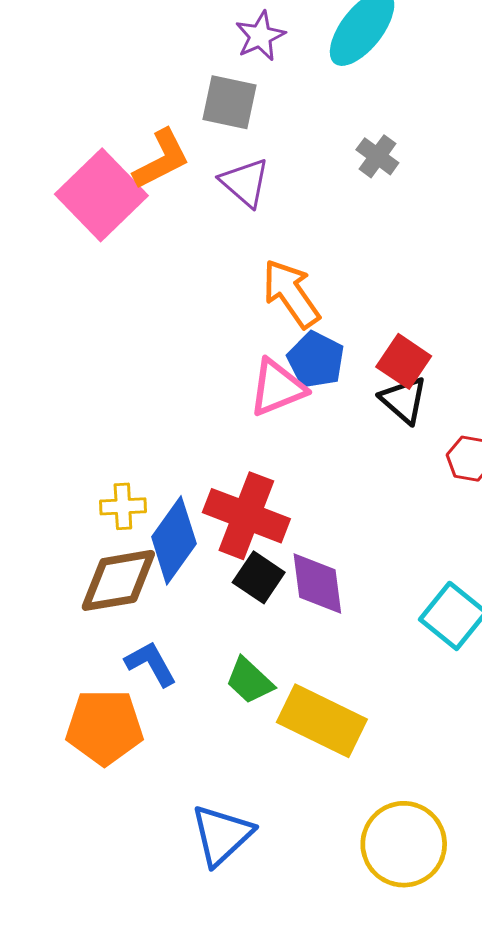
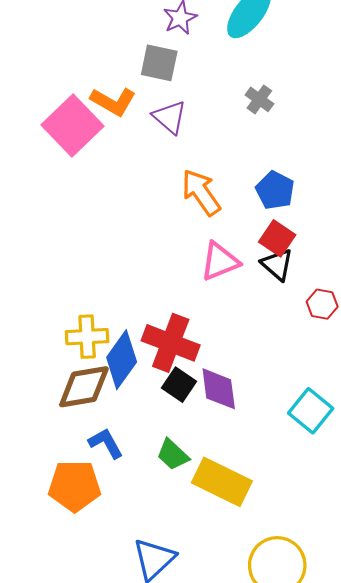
orange L-shape: (162, 159) -> (113, 102), turned 57
blue pentagon: (316, 360) -> (275, 190), moved
pink triangle: (277, 388) -> (220, 261), moved
yellow cross: (123, 506) -> (87, 337), size x1.4

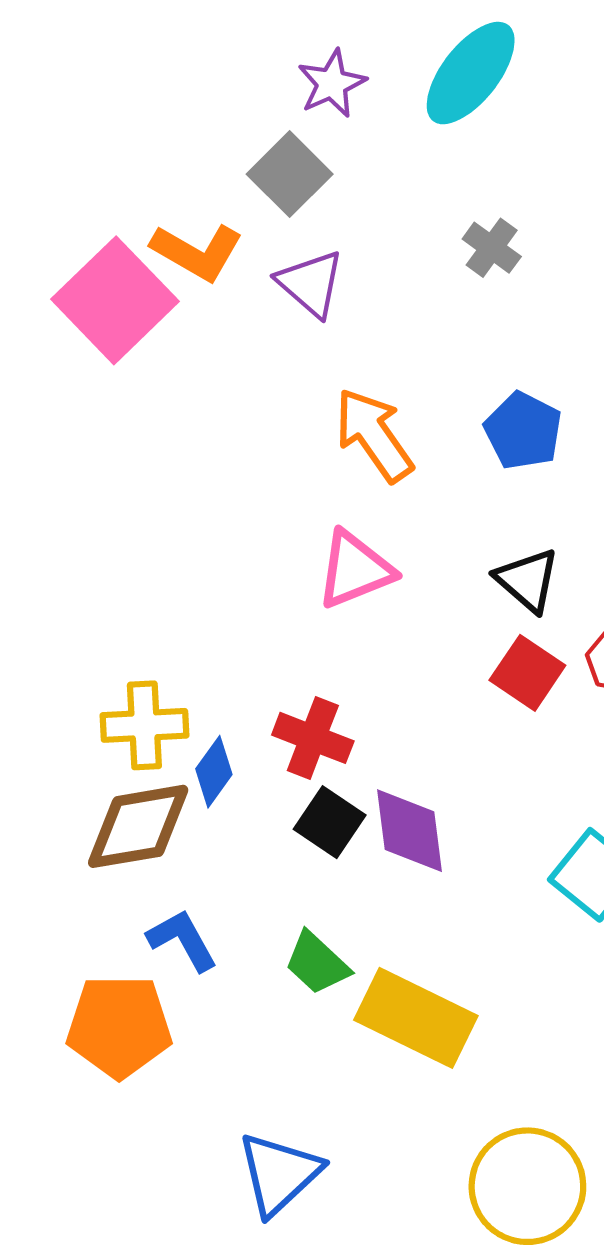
gray square: (159, 63) -> (290, 174), turned 33
red square: (277, 238) -> (527, 673), moved
pink triangle: (220, 261) -> (355, 570), moved
red cross: (171, 343) -> (313, 738), size x0.7
blue diamond: (122, 360) -> (214, 772), size x0.6

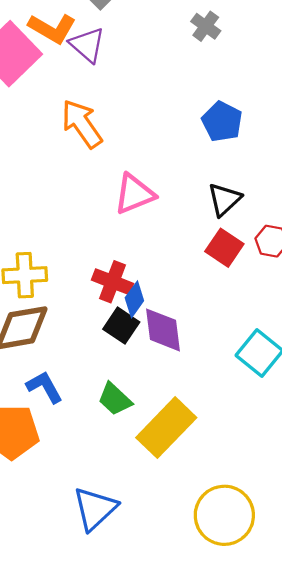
purple triangle: (311, 283) -> (87, 45), moved
orange arrow: (374, 435) -> (82, 124), moved
black triangle: (527, 580) -> (224, 199), turned 36
blue diamond: (214, 772) -> (134, 299), moved
yellow rectangle: (416, 1018) -> (166, 428), turned -72

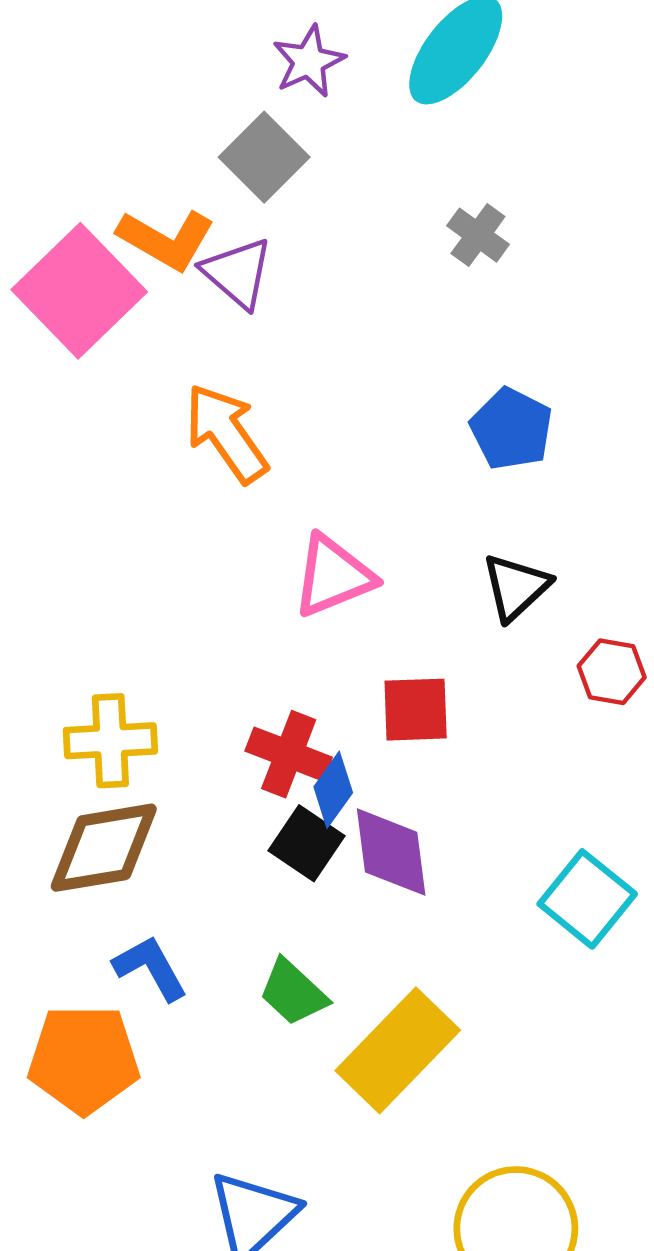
red square: (224, 248) -> (416, 710), moved, turned -36

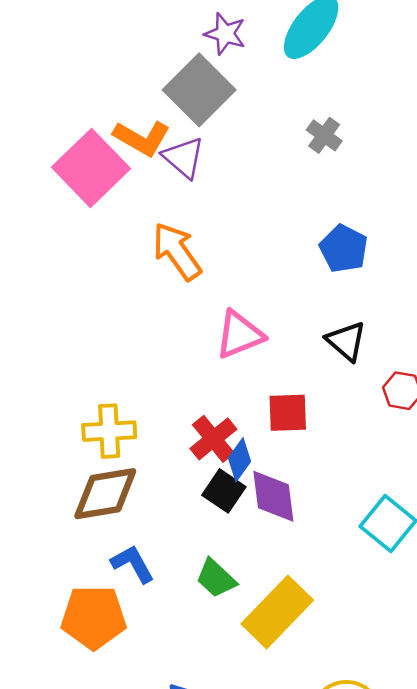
purple star: (309, 61) -> (225, 34), turned -30
gray square: (264, 157) -> (199, 90), size x1.4
black triangle: (516, 587) -> (346, 341), turned -36
red cross: (289, 754) -> (213, 439), turned 30

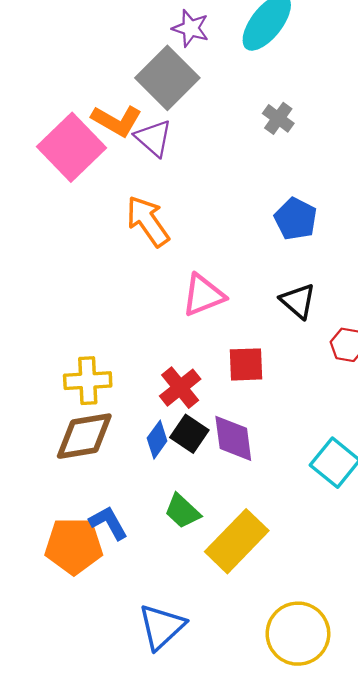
blue diamond: (239, 460) -> (157, 440), moved
blue L-shape: (133, 564) -> (108, 523), moved

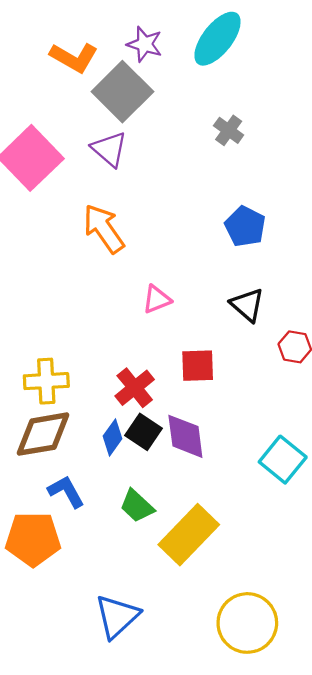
orange L-shape: (117, 121) -> (74, 57), moved
pink triangle: (203, 295) -> (157, 299), size x0.7
blue L-shape: (108, 523) -> (66, 492), moved

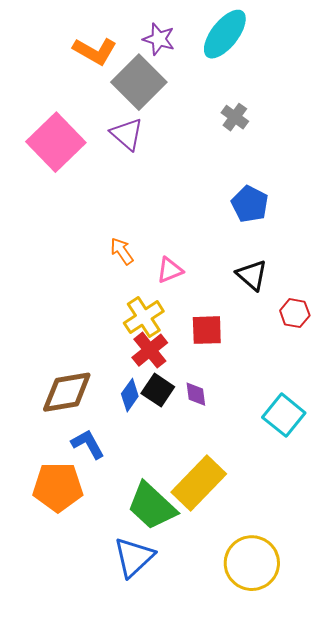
orange arrow: (104, 229) -> (122, 251), moved, size x0.6
yellow cross: (46, 381) -> (144, 317), moved, turned -30
purple diamond: (185, 436) -> (196, 394), size x0.6
green trapezoid: (137, 506) -> (152, 506), moved, size x1.6

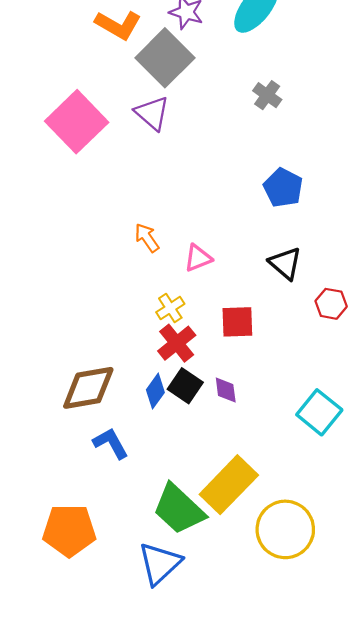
yellow cross: (144, 317) -> (170, 308), size x0.7
orange pentagon: (58, 487) -> (69, 530), moved
yellow circle: (252, 563) -> (285, 529), moved

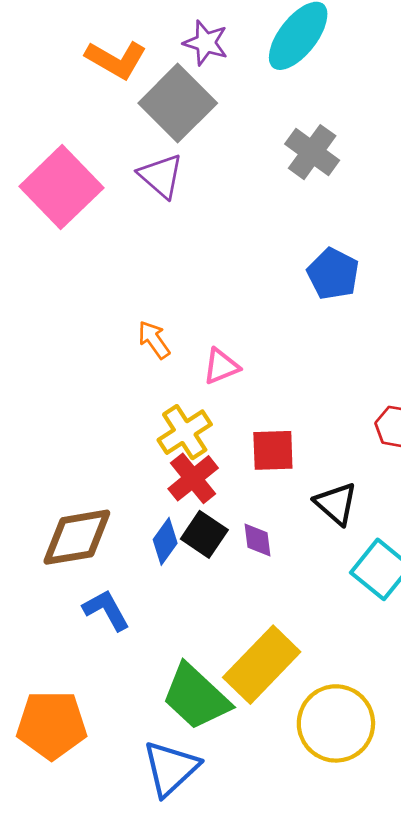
gray cross: (267, 95) -> (312, 152), size x1.4
black triangle: (285, 263) -> (336, 504), moved
yellow cross: (170, 308) -> (185, 432), size x1.4

